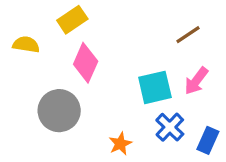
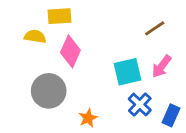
yellow rectangle: (72, 20) -> (60, 16), turned 30
yellow semicircle: (26, 45) -> (35, 36), moved
orange star: (120, 144) -> (88, 118), moved

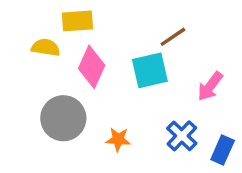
brown line: (155, 28) -> (173, 37), moved
cyan square: (128, 72) -> (150, 70), moved
orange star: (88, 118) -> (118, 139), moved, turned 30

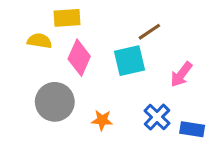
blue rectangle: (223, 150) -> (192, 129), turned 75

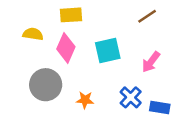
yellow rectangle: (67, 18) -> (71, 15), moved
brown line: (149, 32) -> (147, 16), moved

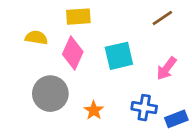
blue cross: (131, 97) -> (144, 108), turned -35
orange star: (85, 100) -> (94, 110), turned 30
blue rectangle: (160, 108) -> (176, 119), turned -30

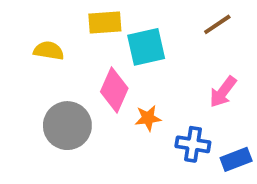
pink diamond: (73, 53) -> (114, 90), moved
cyan square: (119, 56) -> (146, 47), moved
orange star: (94, 110) -> (148, 118), moved, turned 30

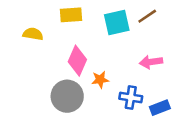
cyan square: (146, 47) -> (117, 23), moved
pink arrow: (223, 92) -> (151, 62), turned 45
gray circle: (67, 126) -> (67, 96), moved

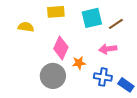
brown line: (147, 16) -> (116, 24), moved
pink arrow: (151, 62) -> (108, 49), moved
blue rectangle: (160, 108) -> (126, 85), turned 56

